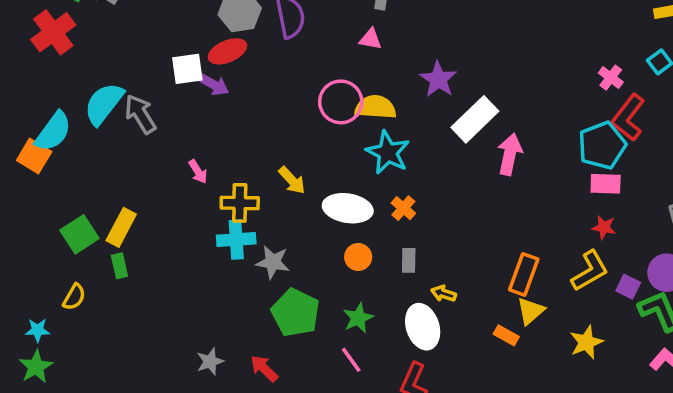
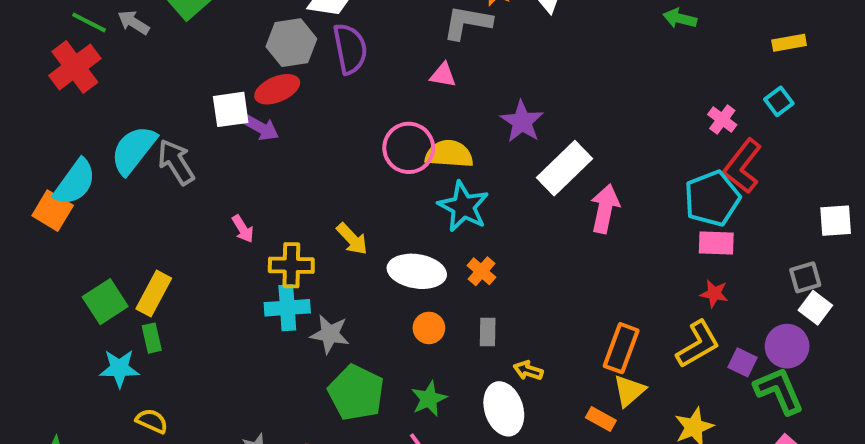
yellow semicircle: (74, 297) -> (152, 421), moved, turned -96
cyan star: (38, 330) -> (119, 368), moved, size x1.4

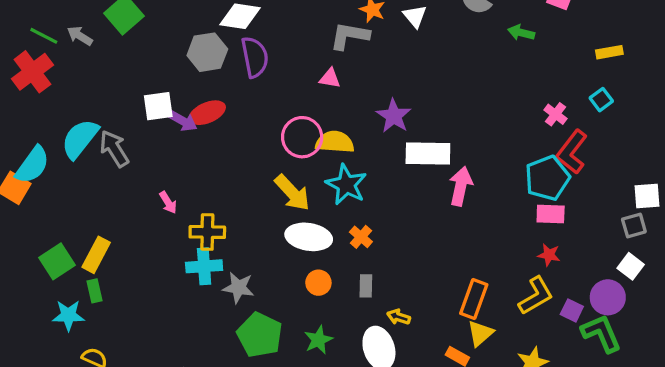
red ellipse: (277, 89) -> (207, 113), moved
white rectangle: (564, 168) -> (428, 154), turned 45
yellow arrow: (352, 239) -> (292, 193), moved, size x1.4
gray square: (805, 277) -> (634, 225), moved

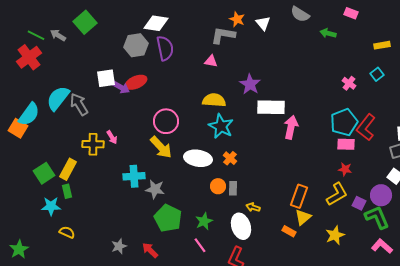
pink circle: (302, 137) -> (166, 121), moved
red L-shape: (572, 152) -> (366, 127), moved
yellow arrow: (292, 193) -> (161, 147), moved
yellow cross: (207, 232) -> (93, 144), moved
orange circle: (318, 283) -> (218, 186), moved

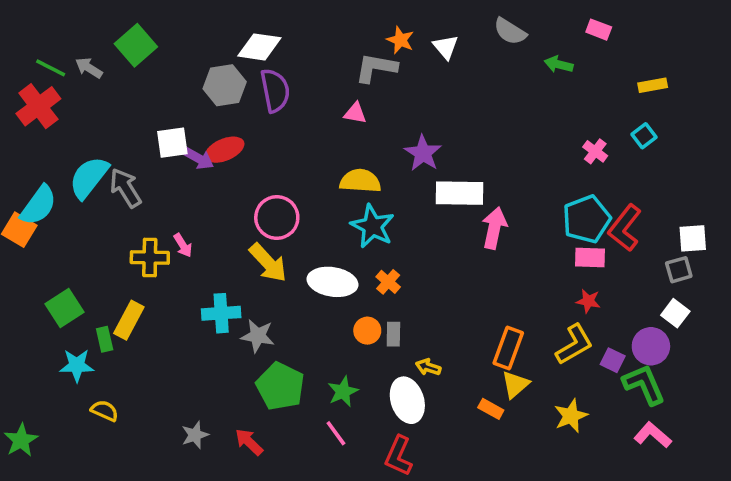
yellow rectangle: (68, 169) -> (129, 320), moved

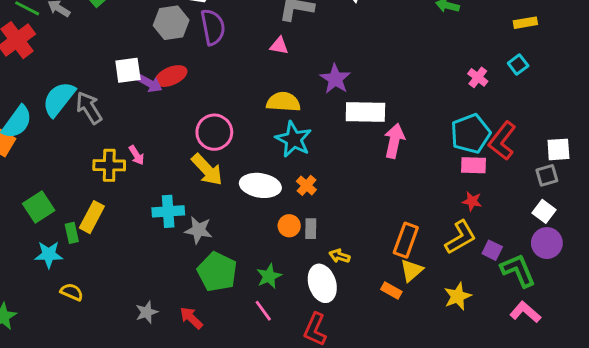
purple circle: (651, 346) -> (547, 243), moved

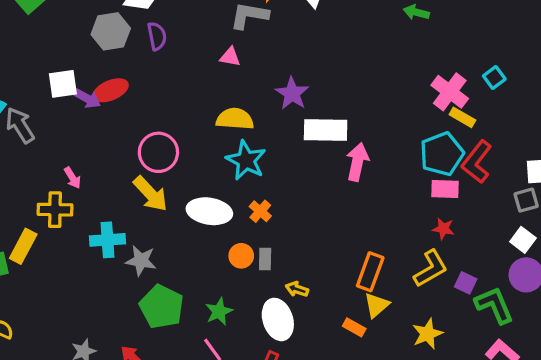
yellow rectangle: (525, 23) -> (462, 117), moved, turned 40
purple semicircle: (213, 27) -> (157, 36), size x0.7
pink cross: (478, 77) -> (450, 92), size x1.6
yellow cross: (109, 165) -> (55, 210), moved

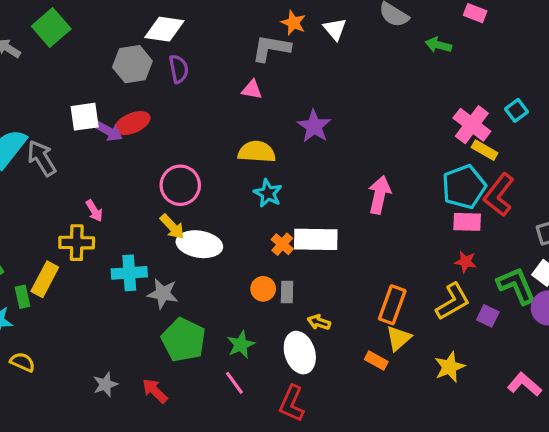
white rectangle: (326, 130) -> (316, 239), moved
cyan star: (246, 160) -> (268, 193), size x0.7
yellow arrow: (150, 194) -> (172, 227), size x0.7
white ellipse: (209, 211) -> (199, 244), moved
green L-shape: (494, 305) -> (516, 286), moved

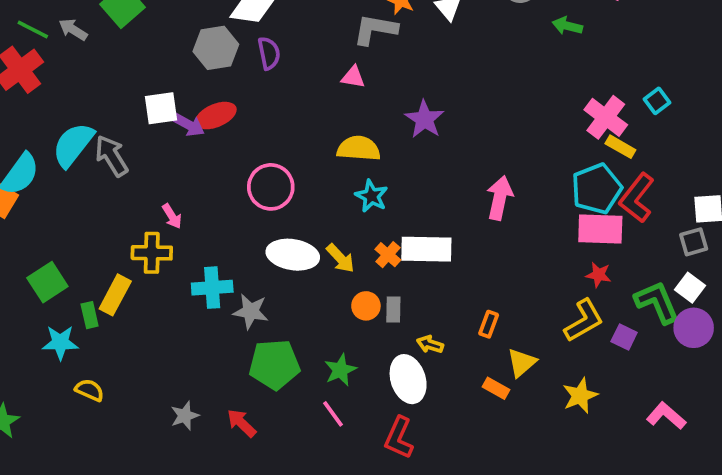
pink rectangle: (467, 222) -> (600, 229), size x1.4
yellow arrow: (172, 227) -> (340, 258), moved
orange rectangle: (392, 305) -> (489, 324), moved, size x0.6
green pentagon: (183, 340) -> (274, 364), turned -30

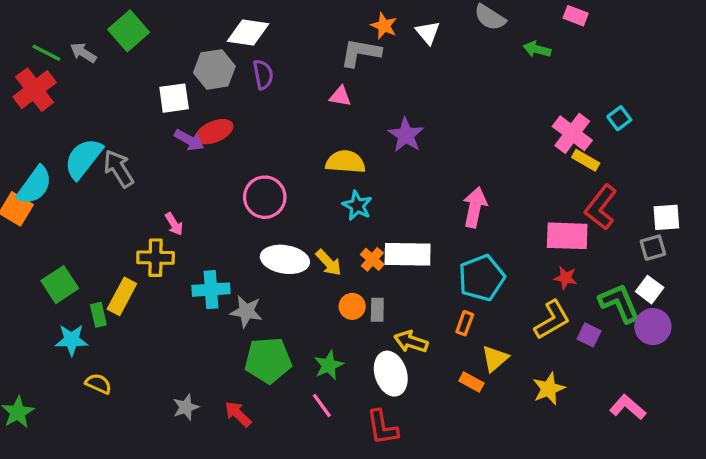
white square: (161, 108) -> (174, 98), moved
cyan pentagon: (597, 189) -> (482, 278), moved
yellow arrow: (430, 344) -> (411, 342), size x1.4
red L-shape: (399, 438) -> (382, 427), turned -33

